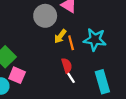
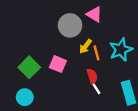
cyan star: (95, 40) -> (121, 50), turned -30
pink square: (17, 75) -> (58, 64), moved

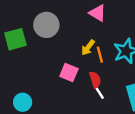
gray circle: (70, 25) -> (46, 25), moved
pink square: (58, 64) -> (69, 72), moved
green square: (29, 67) -> (15, 39), moved, turned 30

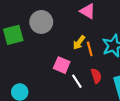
red semicircle: (95, 80) -> (96, 76), moved
white line: (99, 92) -> (77, 81), moved

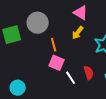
yellow arrow: (79, 42) -> (78, 33), moved
orange line: (90, 49) -> (54, 45), moved

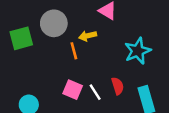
yellow arrow: (78, 33) -> (88, 36), moved, turned 40
pink square: (57, 63) -> (73, 90), moved

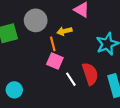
red semicircle: (118, 86) -> (90, 74), size x1.5
pink square: (73, 90) -> (55, 61), moved

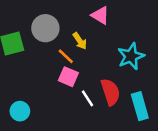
yellow arrow: (64, 31) -> (80, 41), turned -112
orange line: (53, 44) -> (66, 56), turned -32

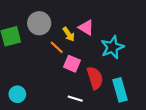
pink triangle: (100, 15) -> (86, 28), moved
pink square: (68, 77) -> (72, 64), moved
white line: (87, 98) -> (75, 99), moved, turned -40

